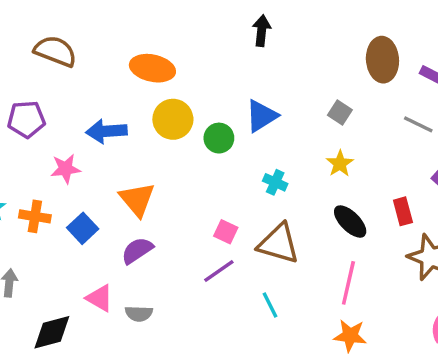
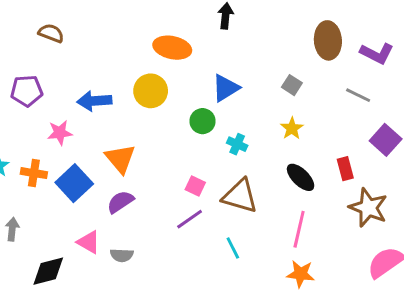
brown semicircle: (55, 51) -> (51, 33), size x0.7
orange ellipse: (152, 68) -> (172, 48), moved
green circle: (219, 138) -> (203, 121), moved
blue square: (83, 228) -> (74, 183), size x1.4

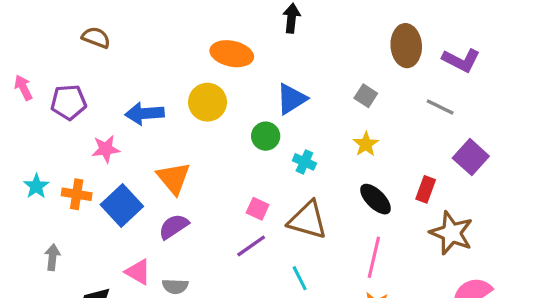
red rectangle: (345, 169) -> (426, 189), turned 35

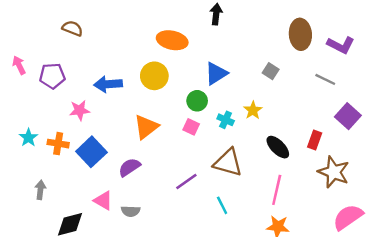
yellow star: (366, 144) -> (253, 110), moved
orange triangle: (174, 178) -> (146, 127), moved, turned 32
pink square: (258, 209) -> (191, 127), moved

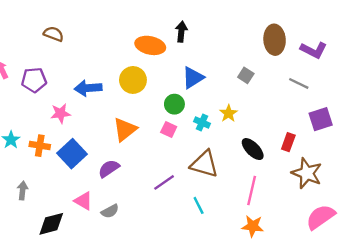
black arrow: (216, 14) -> (181, 32), moved
purple square: (348, 116) -> (321, 119), turned 30
gray semicircle: (131, 211) -> (110, 211), turned -30

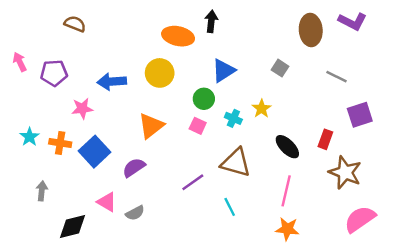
purple L-shape: (314, 50) -> (352, 21), moved

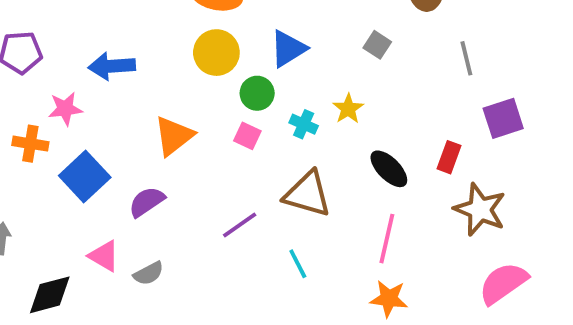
yellow circle: (160, 73) -> (216, 53), moved
gray line: (336, 77) -> (466, 58), turned 50
orange cross: (60, 143) -> (30, 144), moved

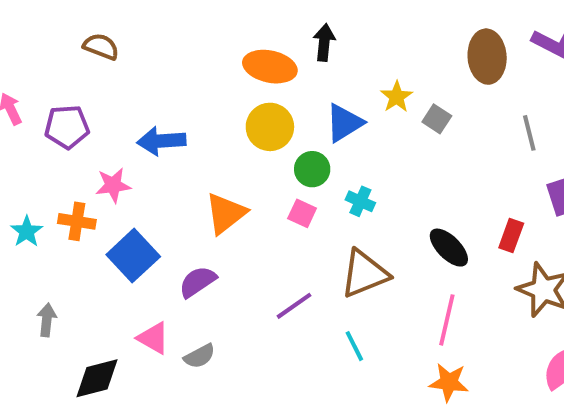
yellow star: (348, 109) -> (397, 97), moved
brown triangle: (307, 194) -> (364, 274), turned -38

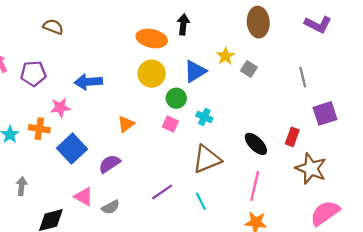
brown ellipse: (487, 57) -> (258, 22), moved
orange triangle: (226, 213) -> (126, 124), size x0.7
purple line: (294, 306) -> (162, 192), moved

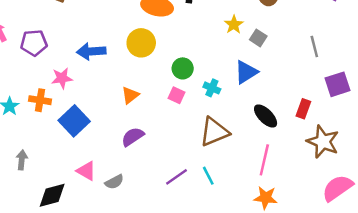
blue triangle: (195, 71) -> (246, 72), moved
yellow circle: (152, 74) -> (141, 43), moved
purple semicircle: (109, 164) -> (133, 137), moved
purple line: (162, 192) -> (177, 177), moved

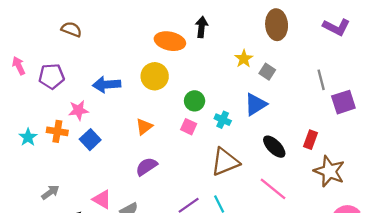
purple square: (337, 84) -> (343, 102), moved
blue square: (74, 121) -> (90, 140), moved, size x0.7
gray arrow: (22, 160) -> (50, 192), moved, turned 48
pink line: (264, 160) -> (273, 189), turned -64

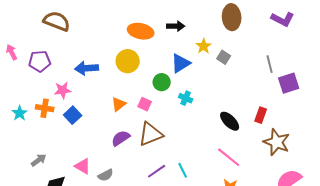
black arrow: (202, 27) -> (176, 26), moved, turned 84
brown semicircle: (71, 29) -> (57, 21), size x1.5
blue triangle: (255, 104) -> (181, 63), moved
pink square: (189, 127) -> (145, 104), moved
brown triangle: (225, 162) -> (151, 134), moved

